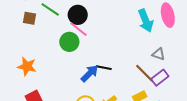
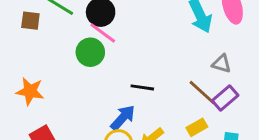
blue arrow: (90, 73) -> (123, 118), moved

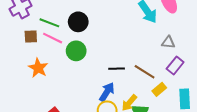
pink line: (103, 33) -> (53, 38), moved
orange star: (30, 91) -> (38, 68), moved, turned 30
brown line: (202, 93) -> (145, 72), moved

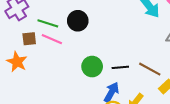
green circle: (76, 51) -> (92, 67), moved
orange star: (38, 68) -> (17, 62), moved

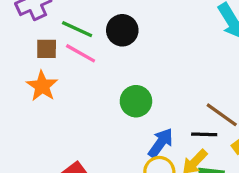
orange star: (17, 62) -> (42, 86), moved
black line: (120, 67) -> (204, 134), moved

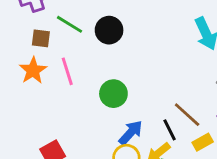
pink line: (81, 53) -> (67, 71), moved, turned 36
black line: (204, 134) -> (170, 130), turned 55

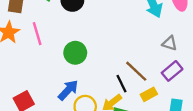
blue arrow: (131, 133) -> (68, 90), moved

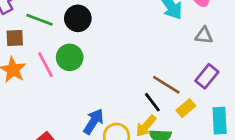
gray triangle: (170, 43) -> (204, 35), moved
green circle: (75, 53) -> (70, 57), moved

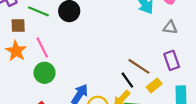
green circle: (70, 57) -> (45, 73), moved
purple rectangle: (207, 76) -> (172, 60), turned -60

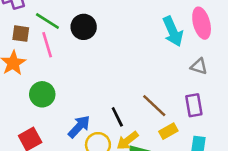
pink line: (42, 48) -> (47, 45), moved
black line: (127, 80) -> (117, 117), moved

